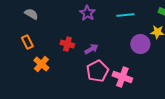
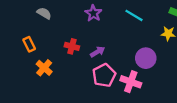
gray semicircle: (31, 14) -> (44, 13), moved
cyan line: (125, 15) -> (134, 15), turned 36
purple circle: (140, 44) -> (146, 58), moved

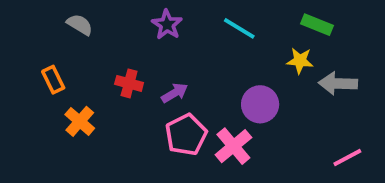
pink cross: (131, 82) -> (233, 146), turned 30

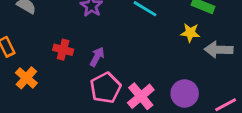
purple arrow: (175, 93) -> (97, 57), turned -30
purple circle: (260, 104) -> (185, 93), moved

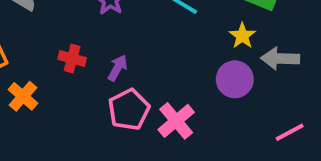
yellow star: (190, 33) -> (242, 36), turned 30
purple circle: (185, 93) -> (235, 79), moved

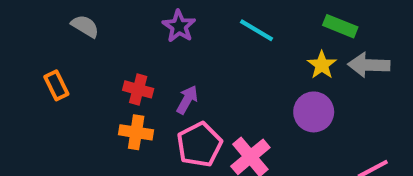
gray arrow: (280, 59) -> (369, 65), moved
orange cross: (23, 96) -> (136, 132), moved, turned -32

